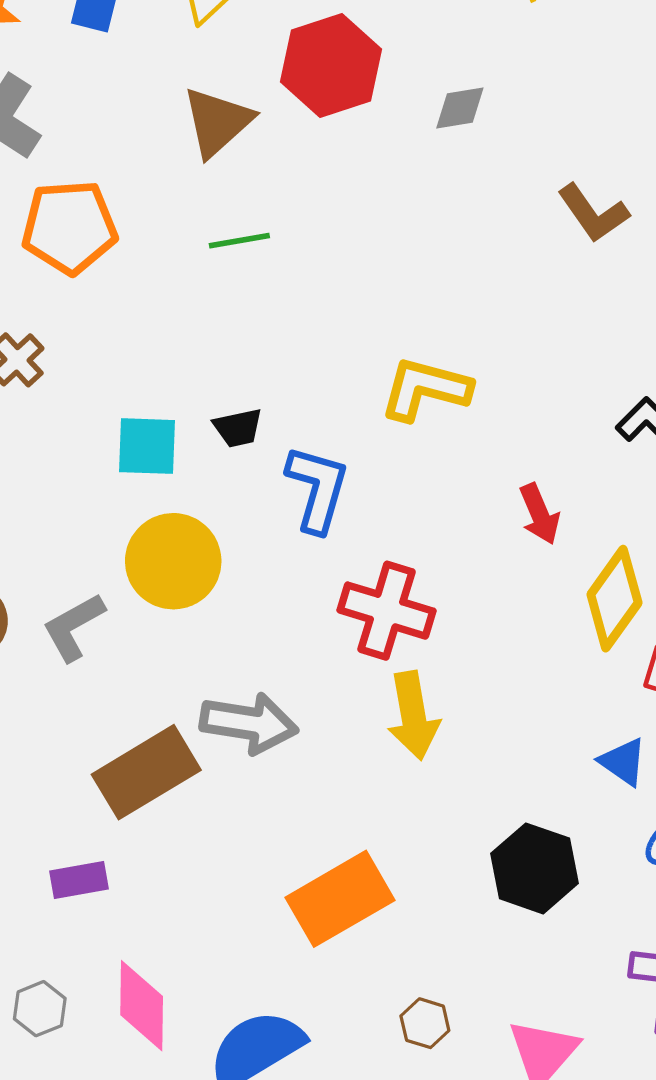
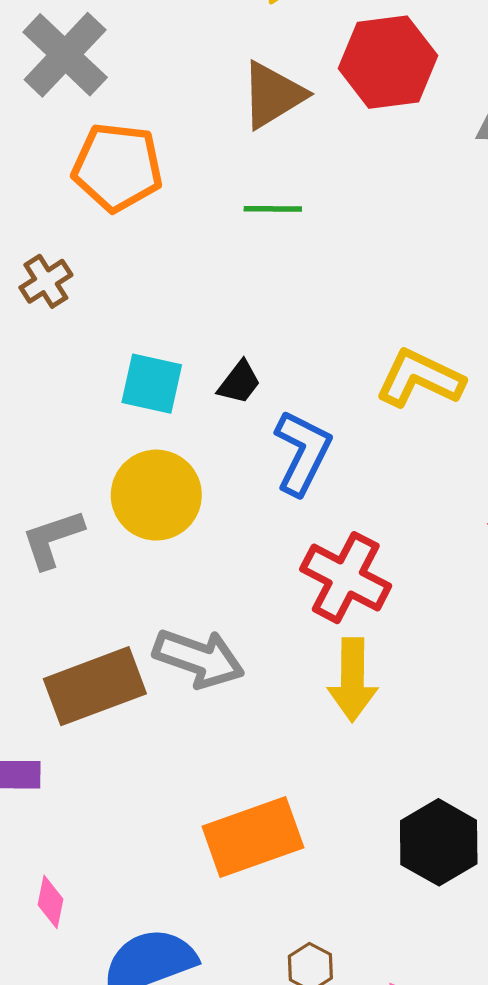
black trapezoid: (238, 428) -> (239, 382), turned -51
pink diamond: (142, 1006) -> (50, 902), size x0.6

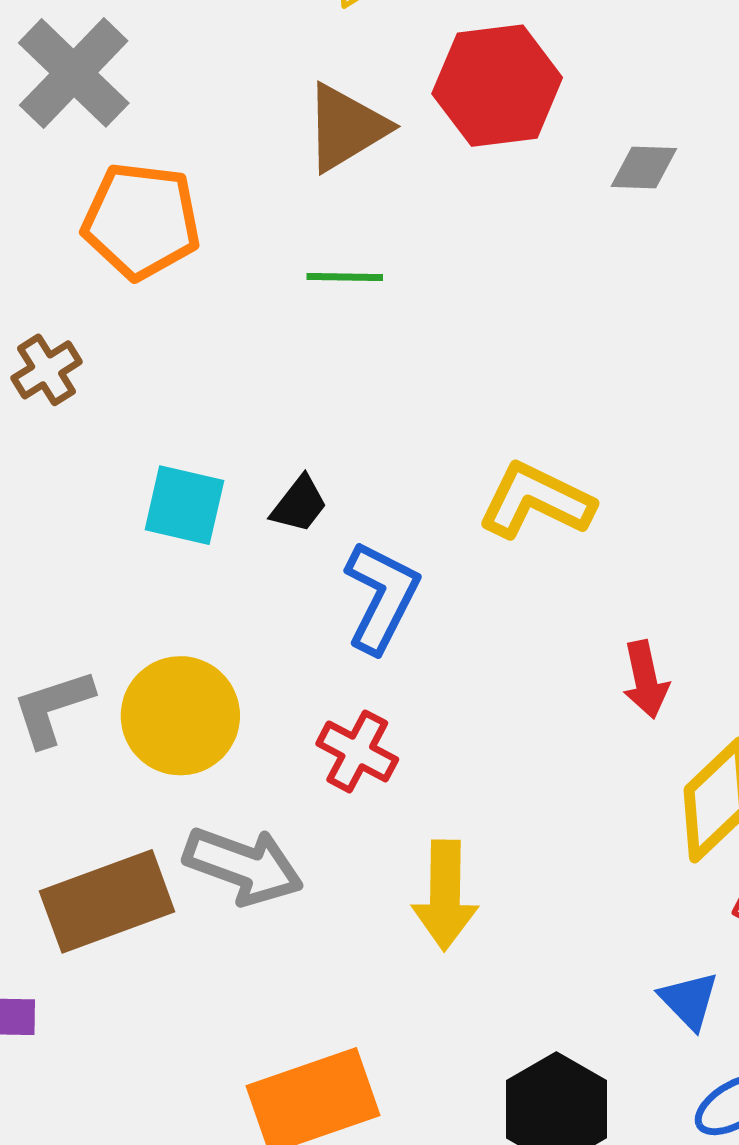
yellow circle: (156, 495) -> (180, 716), moved
red cross: (346, 578) -> (357, 751), moved, size x0.7

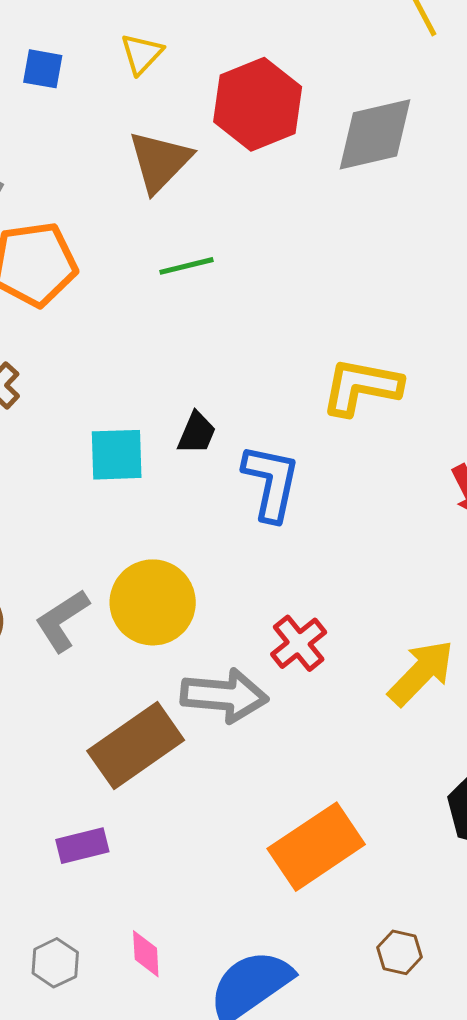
gray diamond: (644, 167) -> (375, 134), size x1.8
red cross: (357, 751) -> (299, 643), moved, turned 38
yellow arrow: (445, 895) -> (421, 673), moved, turned -122

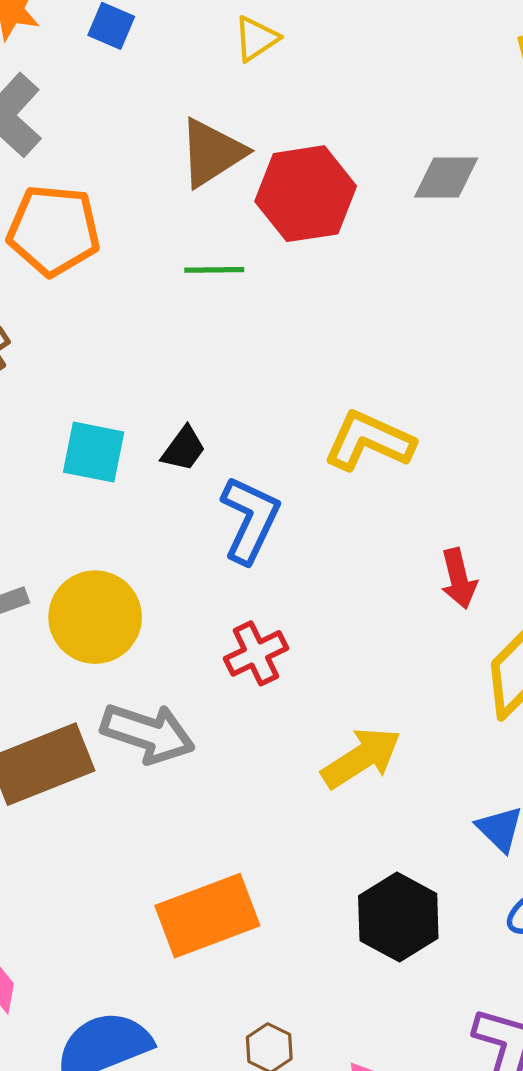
yellow triangle: (142, 54) -> (256, 39), moved
red hexagon: (258, 104) -> (306, 194), moved
gray diamond: (375, 134) -> (446, 178), size x0.7
red cross: (299, 643) -> (256, 653), moved

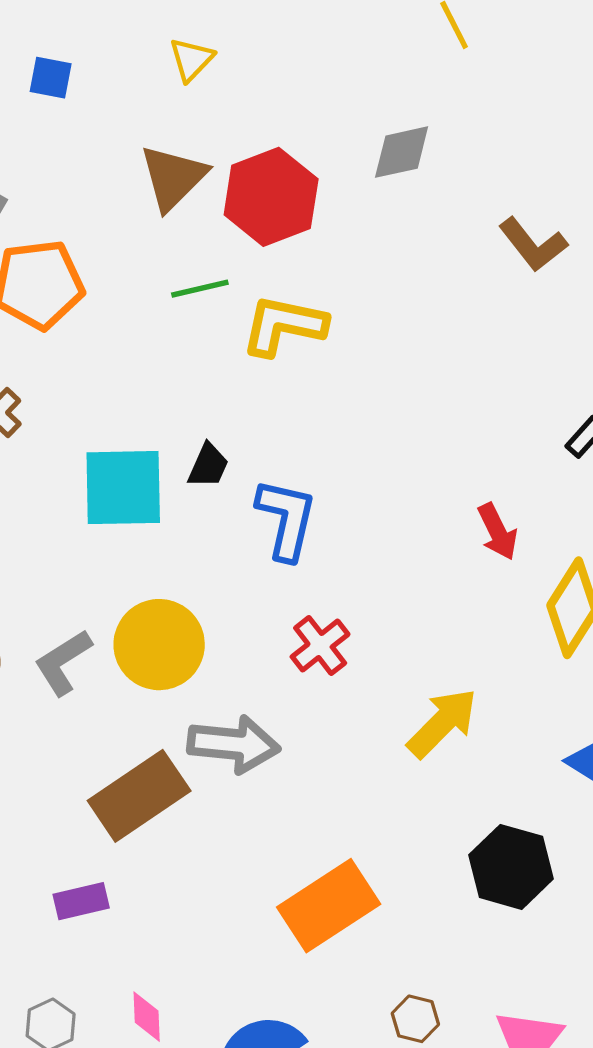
yellow L-shape: (369, 441) -> (284, 325), moved
cyan square: (94, 452) -> (123, 488), size x1.4

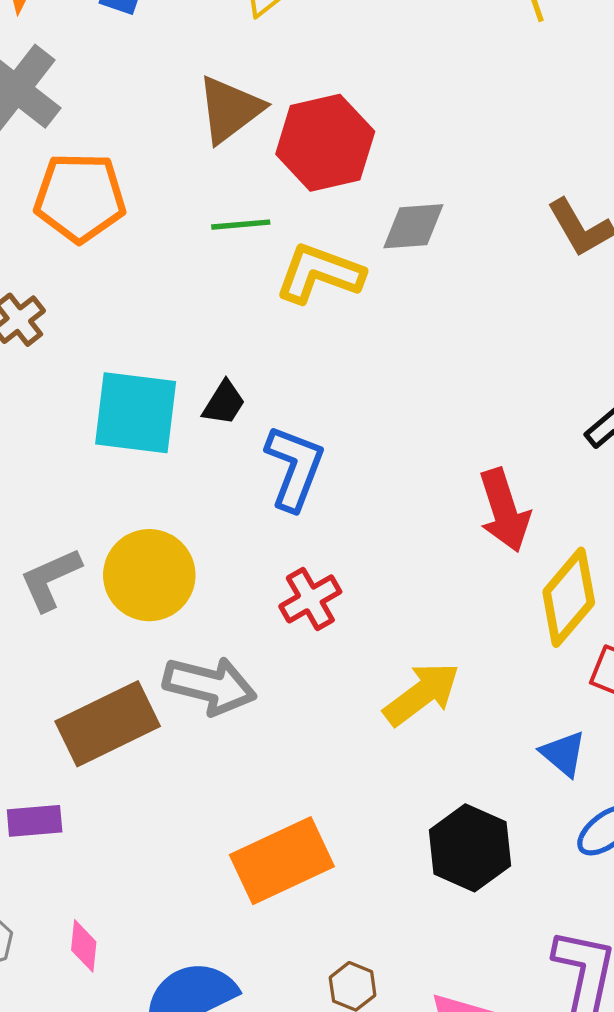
gray diamond: (402, 152) -> (413, 226), moved
red arrow: (498, 532) -> (504, 510), size x1.4

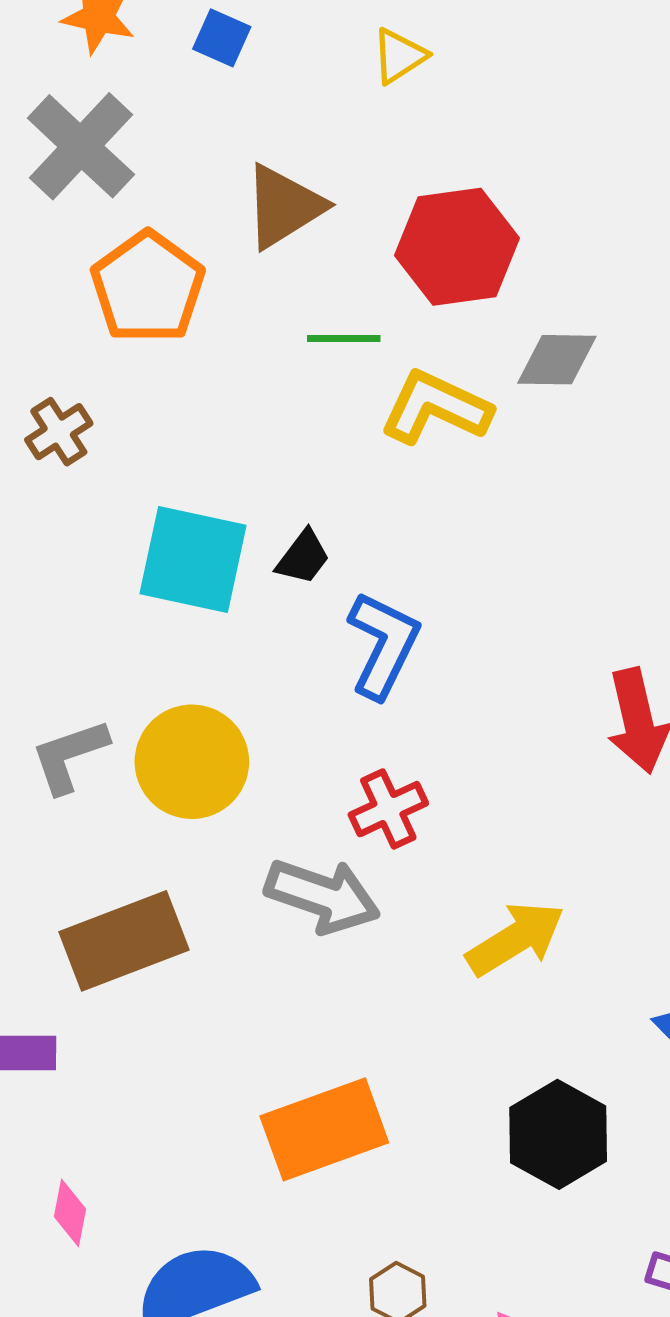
brown triangle: (230, 109) -> (284, 206), moved
orange pentagon: (80, 197) -> (148, 287), turned 30
gray arrow: (210, 685) -> (323, 896), moved

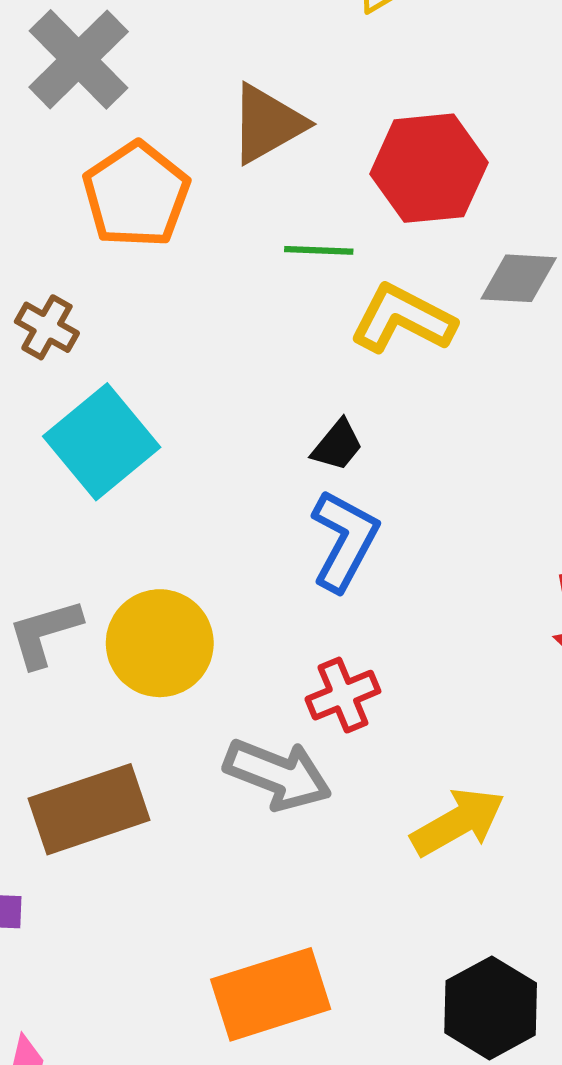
brown cross: (59, 432) -> (47, 327), turned -30
black trapezoid: (303, 557) -> (337, 445), moved
cyan square: (193, 560) -> (102, 442), moved, turned 36

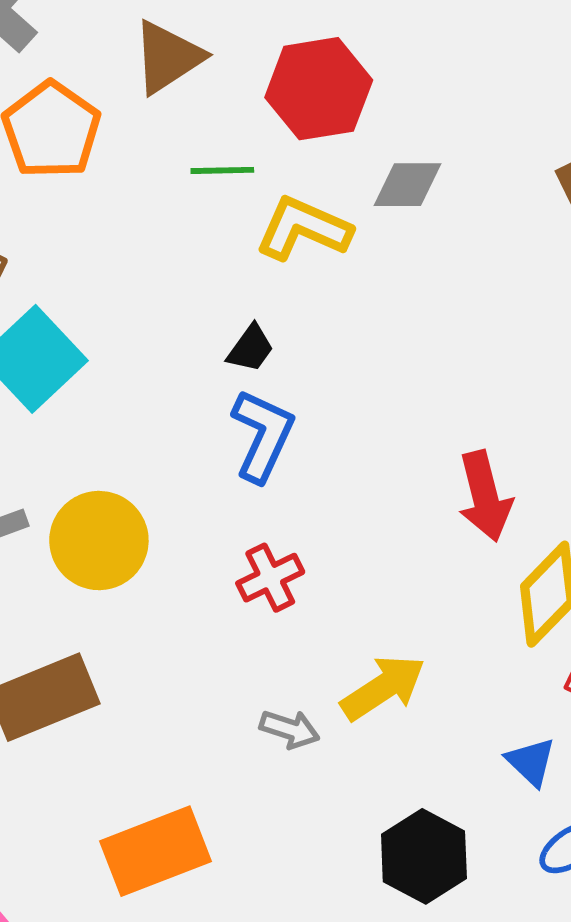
gray arrow: (278, 775) -> (290, 729), moved, size x0.6
orange rectangle: (271, 994) -> (155, 851), moved

